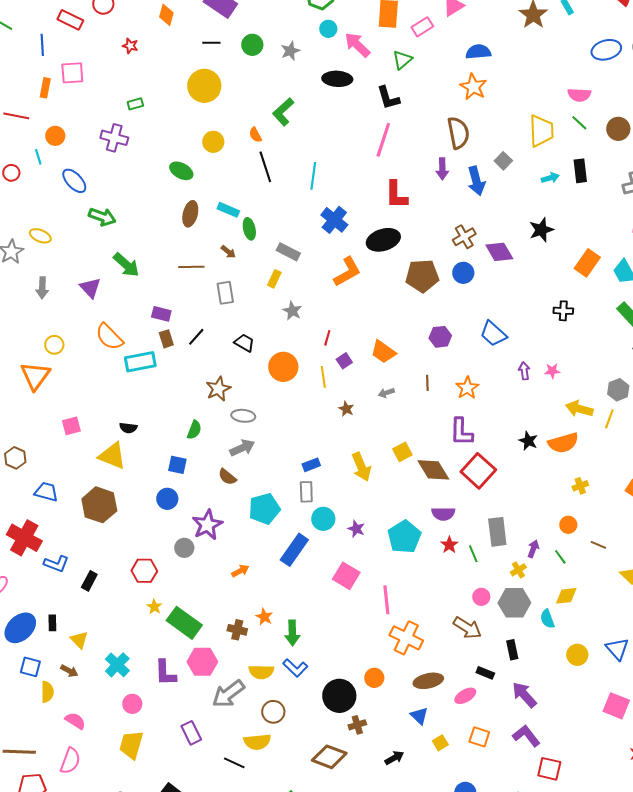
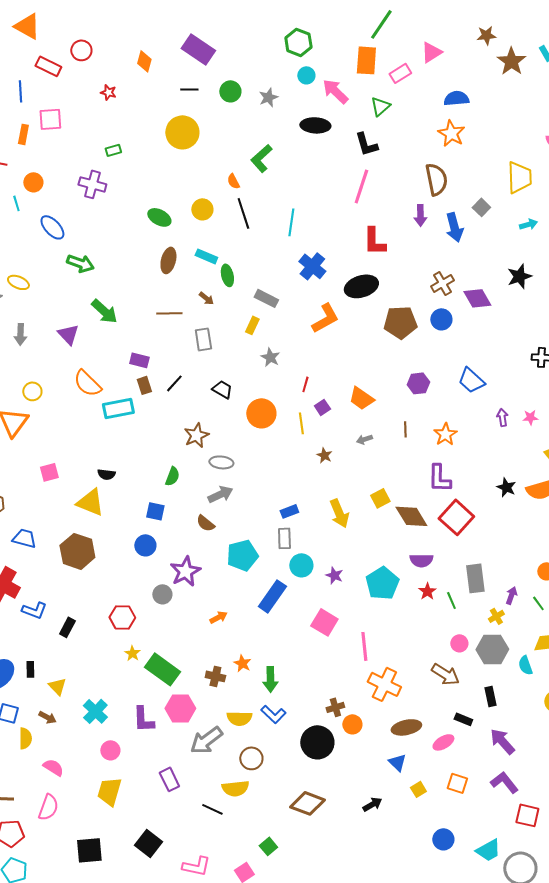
yellow circle: (213, 142) -> (202, 209), moved
brown cross: (357, 725) -> (335, 707), moved

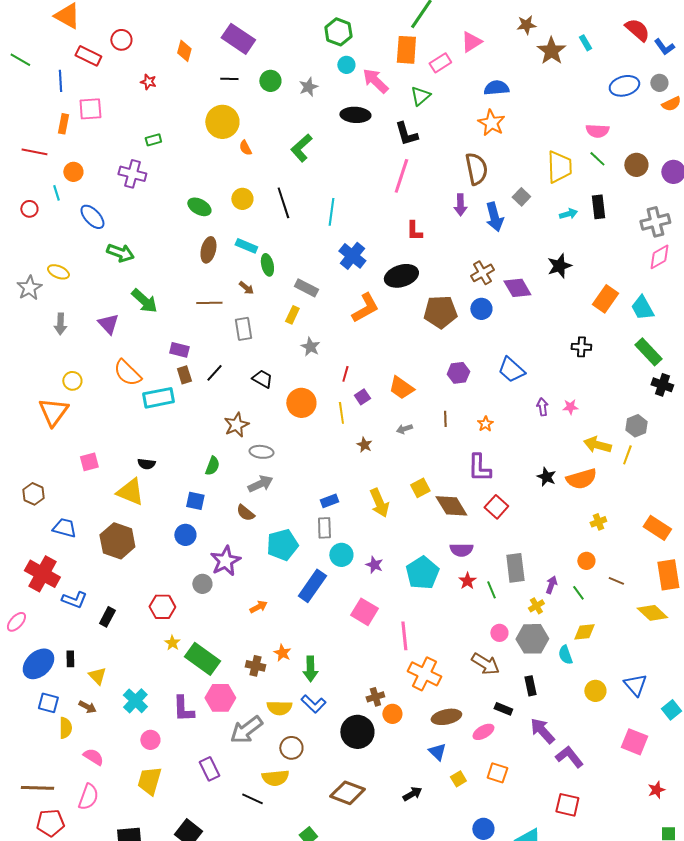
orange semicircle: (233, 181) -> (245, 148), moved
red L-shape: (374, 241) -> (414, 231), size x0.7
orange star: (445, 434) -> (485, 424), size x0.7
red square: (456, 517) -> (496, 507), size x0.7
purple L-shape: (504, 782) -> (569, 757), moved

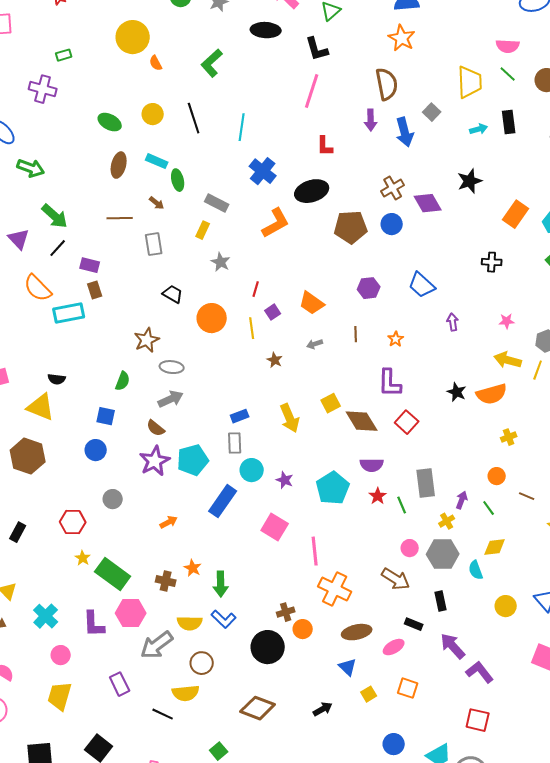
black line: (214, 373) -> (58, 248), moved
pink star: (570, 407) -> (507, 321), moved
purple star: (225, 561) -> (155, 461), moved

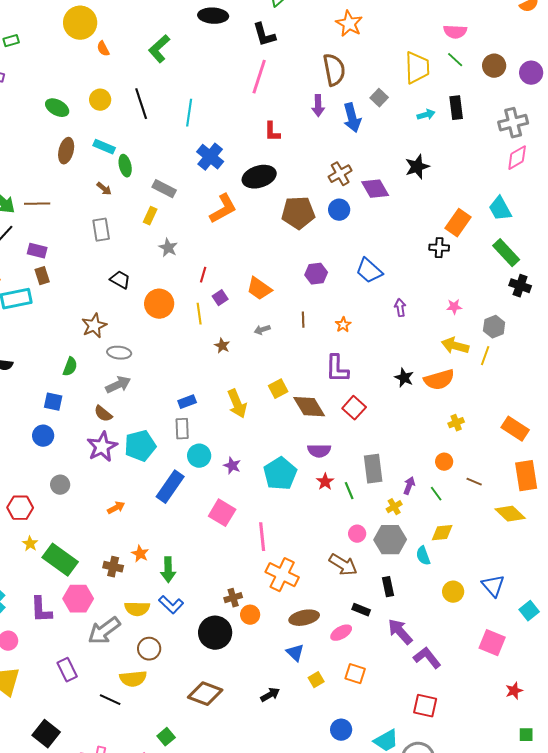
orange rectangle: (516, 214) -> (458, 223), moved
brown line: (120, 218) -> (37, 204), moved

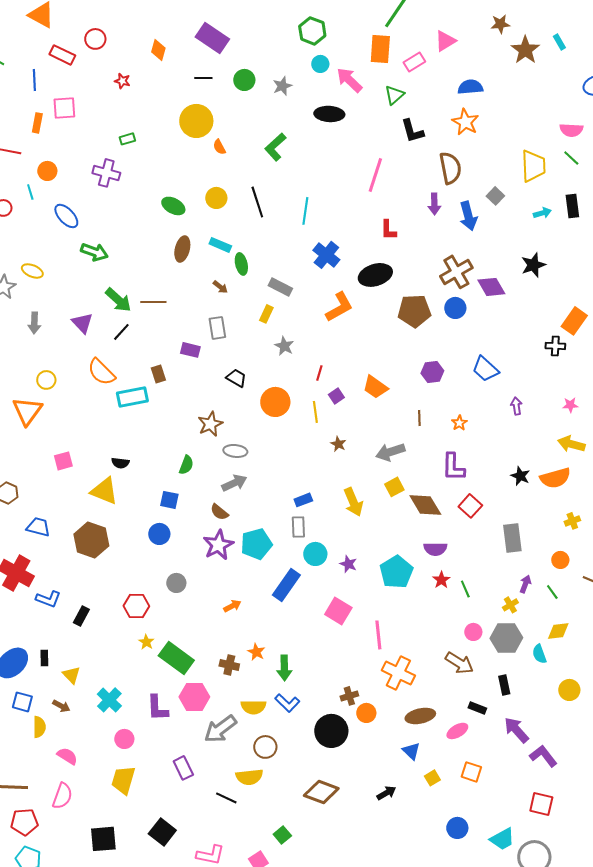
black L-shape: (264, 35) -> (412, 131), moved
brown cross: (340, 174) -> (456, 272), size x1.4
purple rectangle: (37, 251) -> (190, 350), moved
gray arrow: (262, 330) -> (390, 452), moved, size x1.8
gray rectangle: (373, 469) -> (512, 538), moved

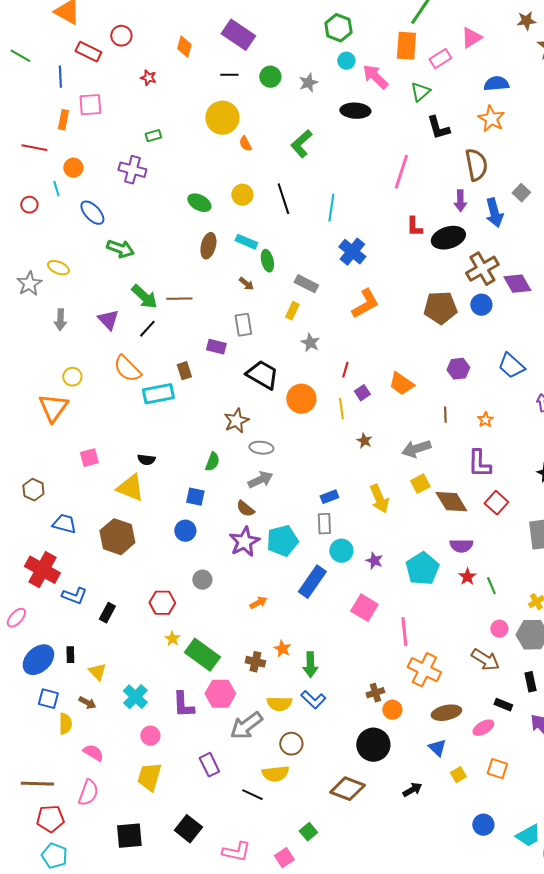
black ellipse: (375, 275) -> (448, 238), moved
black trapezoid: (236, 378) -> (262, 375), size x1.6
black circle: (331, 731) -> (373, 745), moved

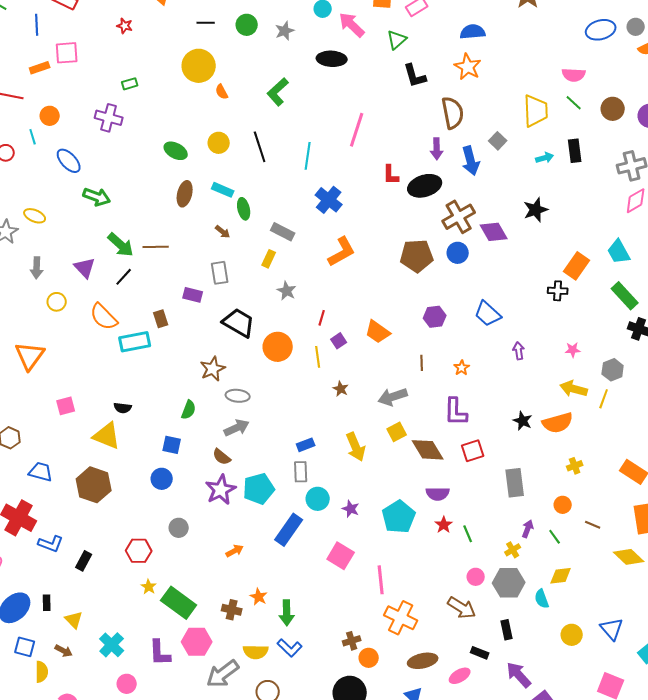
orange rectangle: (63, 120) -> (40, 68), turned 60
pink line: (401, 172) -> (357, 130), moved
yellow circle: (72, 377) -> (57, 302), moved
red square: (496, 503) -> (473, 451), turned 30

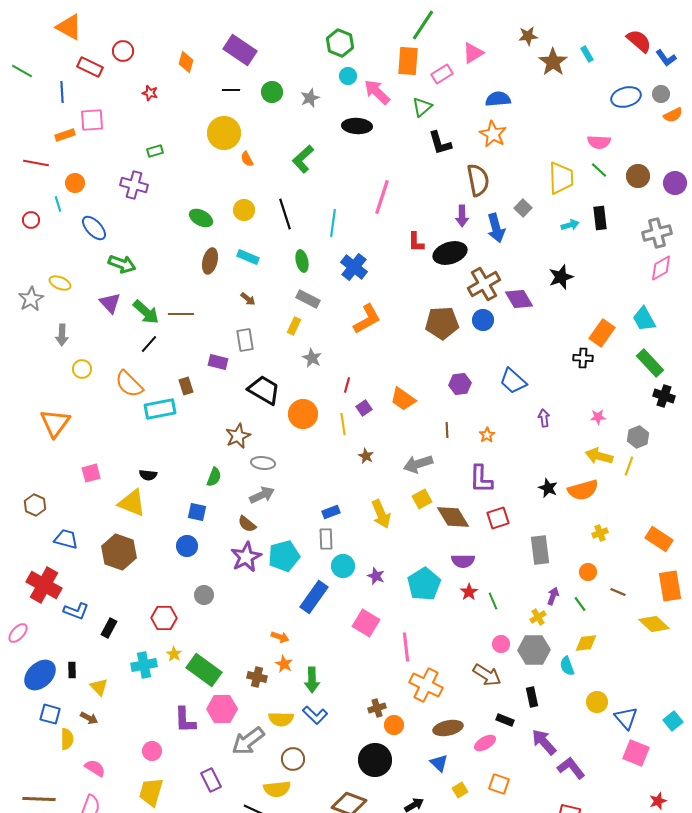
green ellipse: (244, 209) -> (302, 261), moved
purple triangle: (85, 268) -> (110, 303), moved
orange arrow: (235, 551) -> (280, 637), moved, turned 48
blue triangle: (612, 629) -> (626, 718), moved
cyan cross: (112, 645) -> (144, 665), moved, turned 35

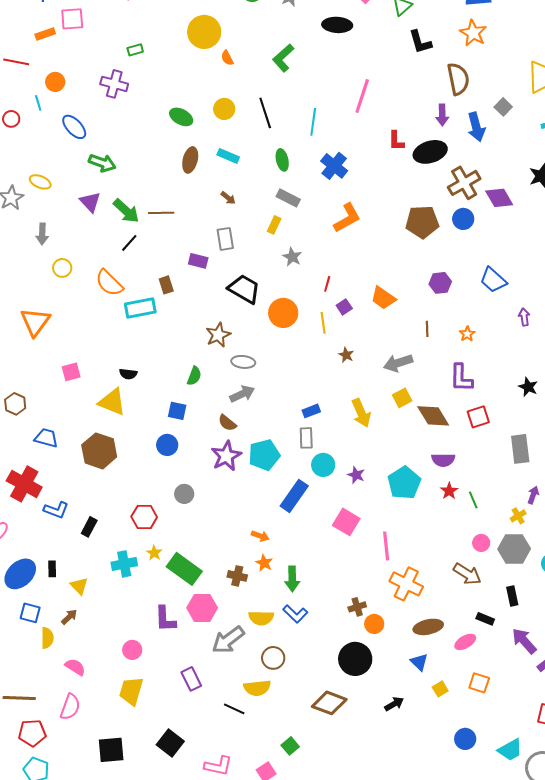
brown arrow: (89, 718) -> (69, 617), turned -72

